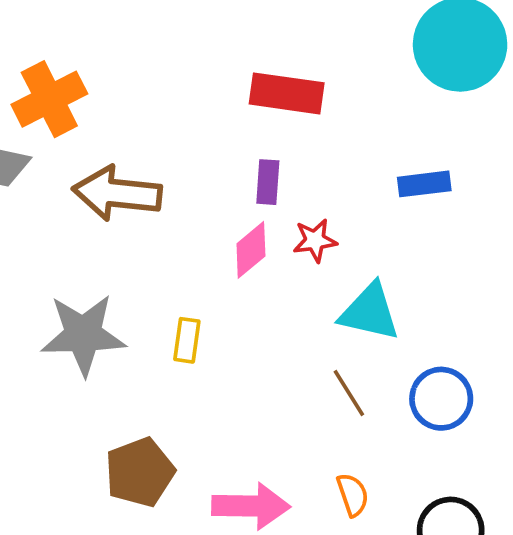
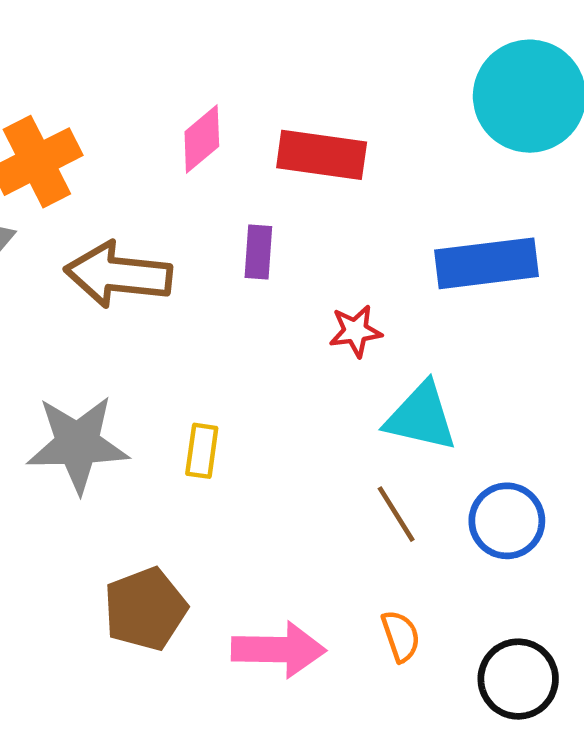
purple rectangle: (268, 182) -> (258, 252), moved
blue rectangle: (424, 184) -> (487, 263), size x1.6
pink diamond: (251, 250) -> (202, 139), moved

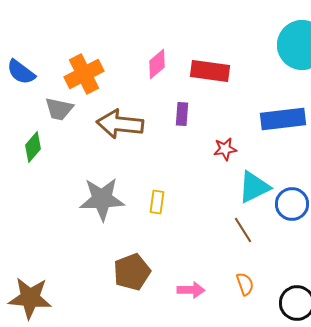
cyan triangle: (421, 417) -> (254, 187), turned -39
blue circle: (507, 521) -> (292, 204), moved
pink arrow: (279, 650) -> (191, 290), size x0.7

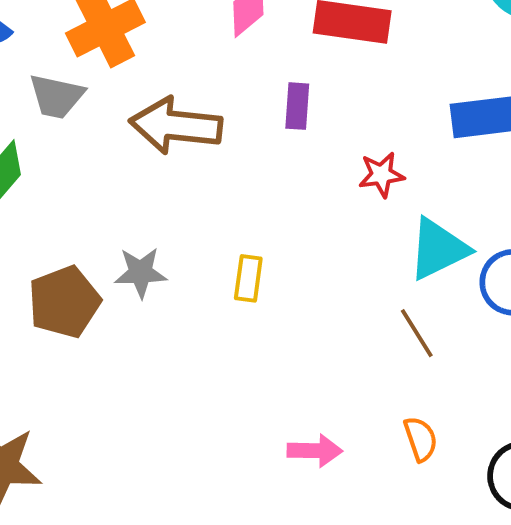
gray star: (102, 199) -> (141, 272), size x0.6
brown pentagon: (132, 272) -> (64, 302), moved

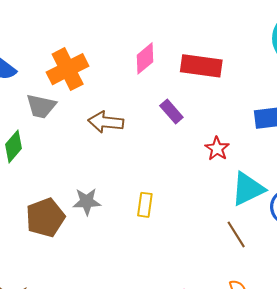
purple rectangle: (297, 106) -> (171, 111), turned -45
brown arrow: (176, 126) -> (106, 122), size x0.7
red star: (381, 175) -> (217, 149), turned -30

